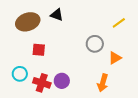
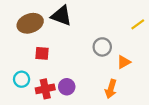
black triangle: (57, 15) -> (61, 16), size x1.5
yellow line: (119, 23) -> (138, 24), moved
red cross: (42, 83) -> (45, 89), turned -30

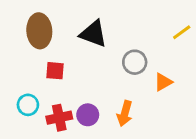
black triangle: (61, 16) -> (93, 34), moved
brown ellipse: (30, 23) -> (39, 31), turned -75
orange arrow: (111, 89) -> (125, 113), moved

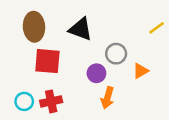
red square: (55, 71) -> (47, 61), size x1.6
cyan circle: (28, 105) -> (24, 101), moved
purple circle: (88, 115) -> (96, 73), moved

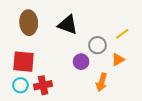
yellow line: (156, 28) -> (122, 34), moved
red square: (47, 61) -> (24, 62), moved
orange arrow: (107, 98) -> (102, 82), moved

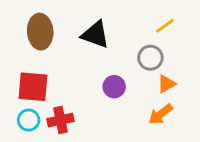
yellow line: (122, 34) -> (165, 26), moved
gray circle: (97, 45) -> (150, 58), moved
orange arrow: (102, 82) -> (161, 114), moved, turned 36

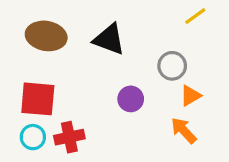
yellow line: (165, 26) -> (195, 16), moved
brown ellipse: (40, 32) -> (46, 36), turned -76
orange arrow: (161, 114) -> (184, 130), turned 85

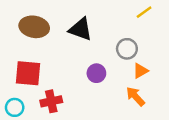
cyan circle: (33, 137) -> (15, 107), moved

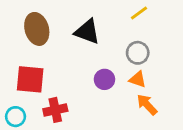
yellow line: (144, 12) -> (139, 13), moved
brown ellipse: (34, 27) -> (37, 29), turned 64
orange triangle: (140, 71) -> (138, 79), moved, turned 49

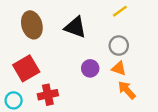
red square: (30, 79) -> (26, 68), turned -35

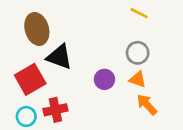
yellow line: (120, 11) -> (139, 13), turned 63
black triangle: (75, 27) -> (59, 57), moved
cyan circle: (14, 100) -> (26, 116), moved

